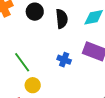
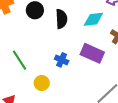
yellow circle: (33, 85) -> (42, 83), moved

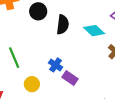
cyan diamond: (93, 19) -> (94, 31), turned 40
purple rectangle: (92, 53) -> (70, 78), moved, size x0.7

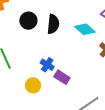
black circle: (38, 11) -> (28, 21), moved
yellow circle: (32, 84) -> (33, 85), moved

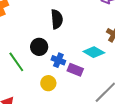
black circle: (28, 21) -> (39, 47), moved
cyan diamond: (85, 29) -> (94, 52), moved

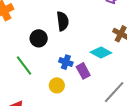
black circle: (39, 47) -> (39, 38), moved
purple rectangle: (75, 70) -> (83, 71), turned 42

